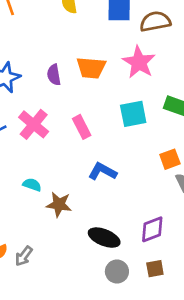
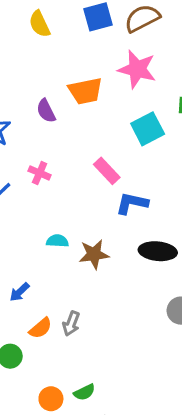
pink cross: (34, 124) -> (40, 173), size x0.6
pink rectangle: (82, 127) -> (107, 171), moved
black ellipse: (104, 238) -> (158, 251), moved

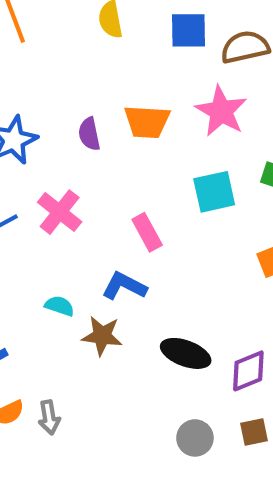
pink cross: (40, 173) -> (60, 212), size x1.5
blue L-shape: (132, 203) -> (124, 286), moved
gray arrow: (71, 324) -> (49, 417), turned -45

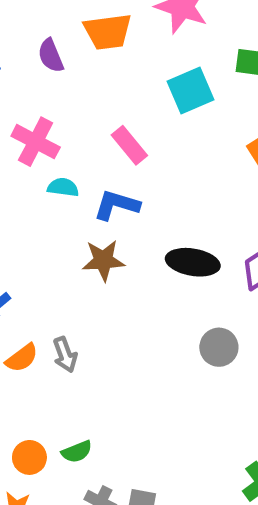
cyan semicircle: (60, 306) -> (63, 187), moved

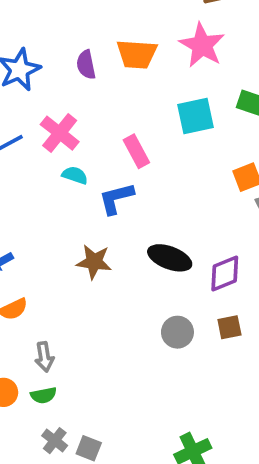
blue L-shape: (117, 205) -> (116, 198), turned -42
brown star: (103, 260) -> (94, 262), moved
gray arrow: (65, 355) -> (44, 357), moved

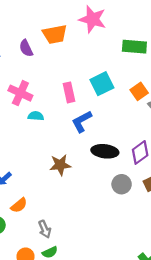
cyan square: (196, 116) -> (102, 84), moved
pink rectangle: (136, 151) -> (69, 92), turned 30
blue L-shape: (116, 198) -> (82, 121), moved
gray circle: (177, 332) -> (122, 184), moved

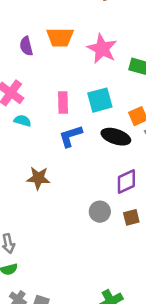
pink star: (92, 19) -> (102, 49), moved
black ellipse: (105, 151) -> (116, 137), moved

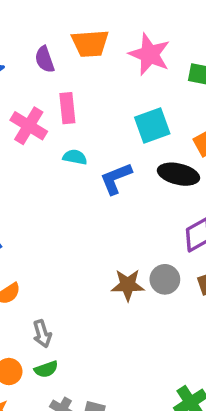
pink rectangle: (63, 102) -> (67, 108), moved
cyan semicircle: (23, 121) -> (75, 157), moved
brown star: (38, 178) -> (128, 285), moved

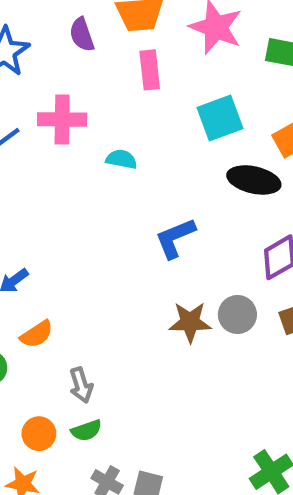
pink rectangle: (67, 108) -> (150, 70), moved
pink cross: (29, 126) -> (62, 119), turned -30
blue L-shape: (116, 178) -> (175, 238), moved

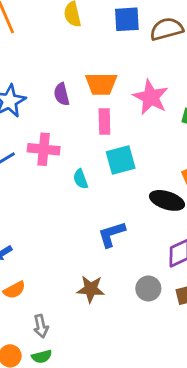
cyan square: (220, 118) -> (121, 160), moved
cyan semicircle: (121, 159) -> (81, 179), turned -126
brown star: (190, 322) -> (91, 289), moved

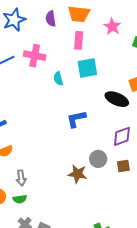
pink star: (151, 97) -> (112, 26), size x0.7
brown star: (91, 289) -> (77, 174), moved

